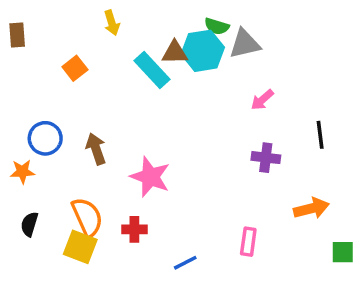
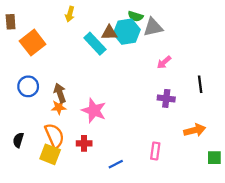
yellow arrow: (112, 23) -> (70, 14), turned 32
orange square: (75, 68) -> (33, 43), moved, size x1.6
orange star: (22, 172) -> (59, 107), moved

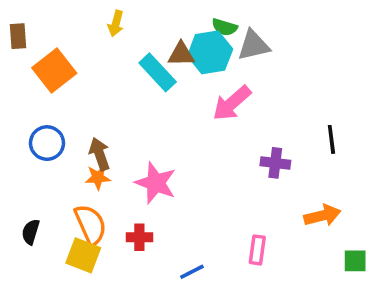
pink arrow: (164, 62) -> (232, 103), moved, size x1.6

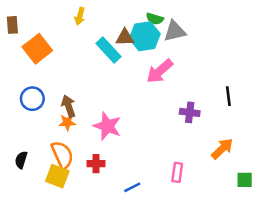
orange arrow: (322, 216) -> (222, 149), turned -30

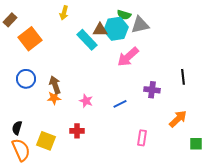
brown rectangle: (12, 25) -> (10, 20), turned 48
pink star: (107, 126) -> (86, 101), size x0.6
orange semicircle: (62, 155) -> (21, 150), moved
blue line: (132, 187) -> (120, 104), moved

